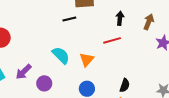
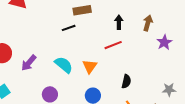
purple arrow: (24, 72) -> (29, 63), moved
black semicircle: (125, 85) -> (126, 81), moved

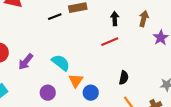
black line: (69, 28) -> (55, 17), moved
orange triangle: (90, 66) -> (76, 81), moved

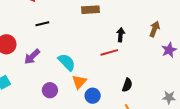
black line: (55, 17) -> (42, 24), moved
black arrow: (115, 19) -> (121, 35), moved
red line: (110, 42) -> (109, 52), moved

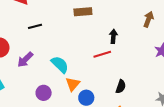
brown arrow: (155, 29) -> (149, 19), moved

